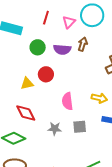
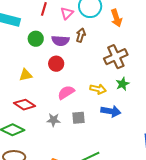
red circle: (46, 74) -> (56, 64), moved
pink semicircle: (67, 101) -> (66, 92), turned 66
red diamond: (26, 113) -> (25, 105), turned -30

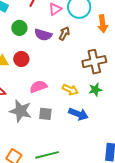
red circle: (56, 64) -> (21, 59), moved
gray star: (54, 120) -> (20, 111), size x1.6

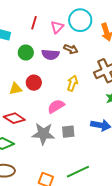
brown arrow: (64, 33) -> (71, 49), turned 96
yellow arrow: (70, 90) -> (72, 83), moved, turned -84

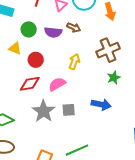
yellow triangle: (16, 89) -> (15, 48), moved, turned 32
red diamond: (14, 118) -> (30, 84), moved, turned -45
gray star: (43, 134) -> (44, 111), turned 30

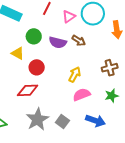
brown cross: (108, 50) -> (110, 68), size x0.7
pink semicircle: (57, 84) -> (82, 95), moved
gray square: (69, 110) -> (62, 121), turned 32

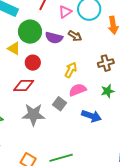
green circle: (34, 36) -> (30, 32), size x1.5
gray star: (37, 119) -> (33, 115), turned 30
gray square: (62, 121) -> (59, 104), moved

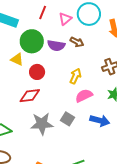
gray square: (59, 104) -> (68, 119), moved

